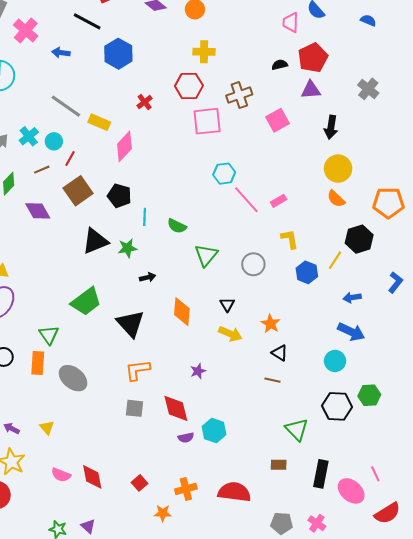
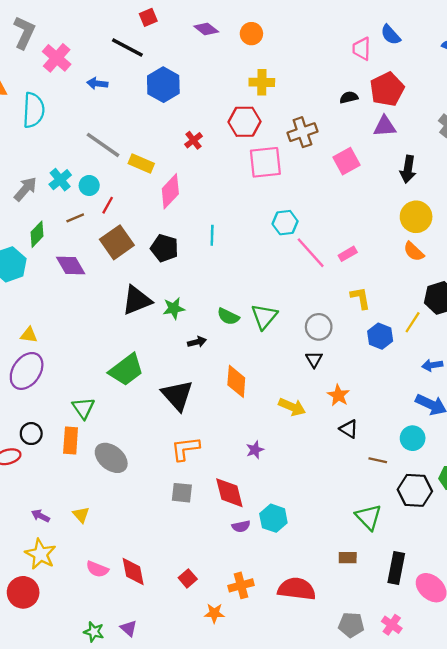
cyan line: (145, 217) -> (212, 235), moved
green semicircle: (177, 226) -> (228, 316), moved
black triangle: (227, 305) -> (314, 359), moved
brown line: (273, 380) -> (378, 460), moved

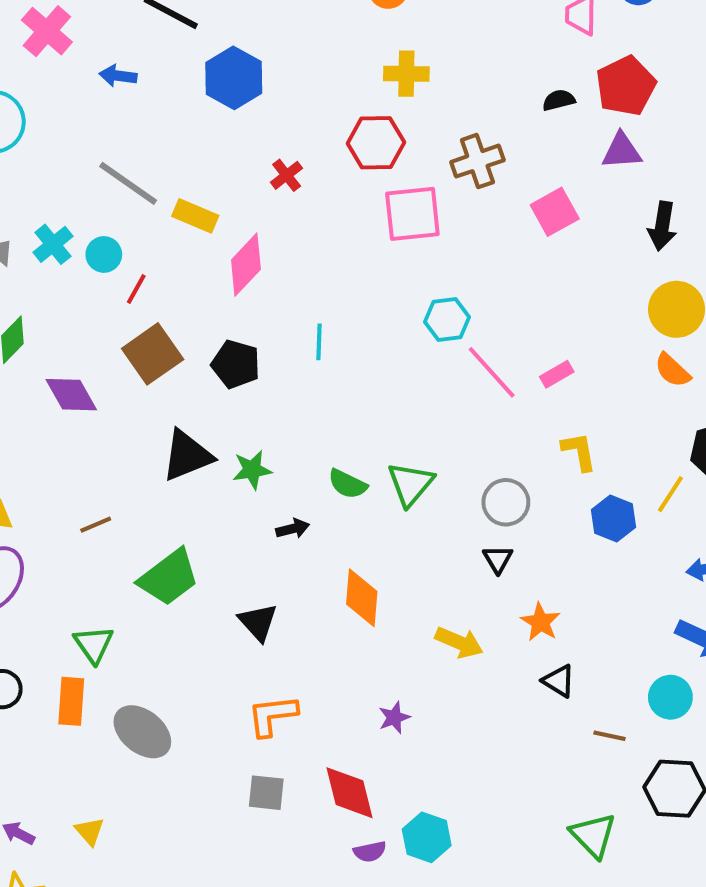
brown line: (75, 218) -> (96, 525), moved
black triangle: (177, 395) -> (258, 622), size x0.7

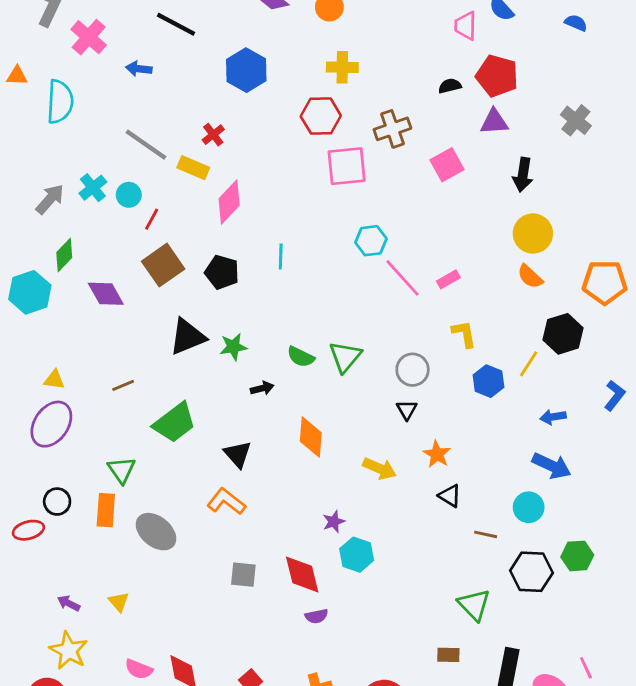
blue hexagon: (234, 78) -> (246, 70), moved
red pentagon: (626, 86) -> (497, 76), turned -30
red cross: (287, 175) -> (213, 135), moved
orange L-shape: (272, 715) -> (226, 502), moved, turned 45
cyan hexagon: (427, 837) -> (357, 555), moved

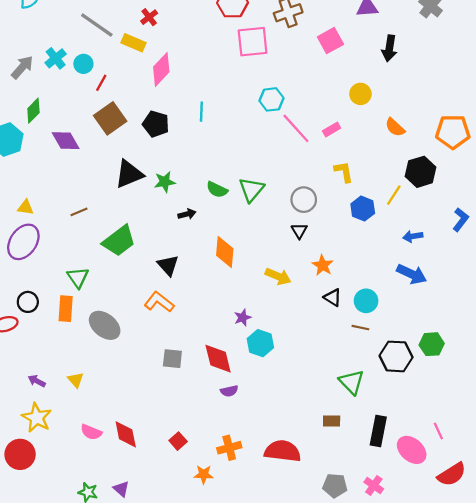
yellow circle: (533, 234) -> (360, 94), moved, size x0.7
cyan circle: (529, 507) -> (366, 301), moved

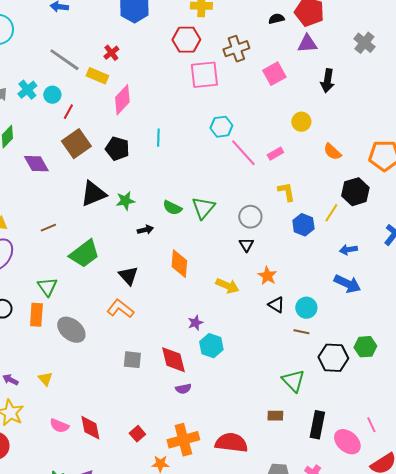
orange cross: (229, 448) -> (183, 440), size x1.4

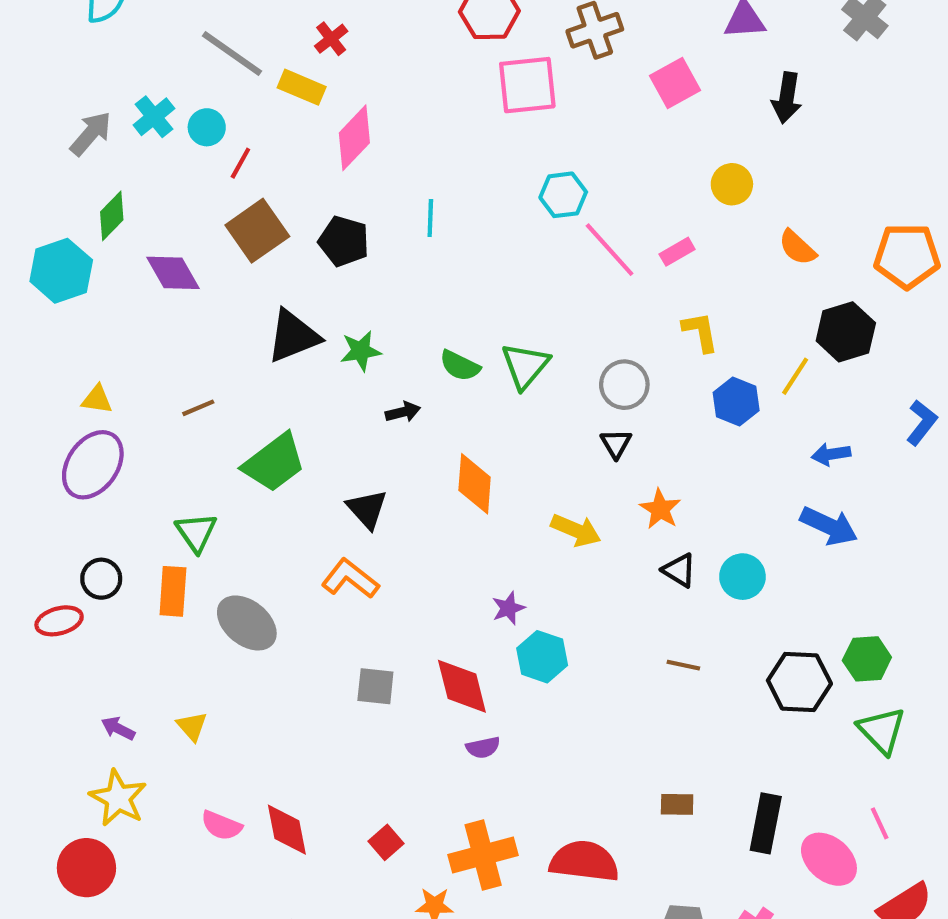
brown line: (301, 332) -> (683, 665), moved
green triangle: (293, 381) -> (882, 731), moved

